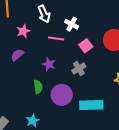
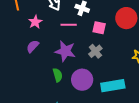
pink square: (86, 46) -> (99, 28), turned -32
purple star: (49, 64) -> (65, 51), size x1.5

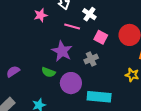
purple semicircle: (33, 46) -> (13, 71), moved
green semicircle: (58, 75) -> (48, 72), turned 112

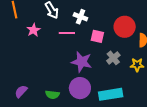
purple star: (62, 51) -> (82, 62), moved
gray cross: (91, 59) -> (113, 58), moved
green semicircle: (48, 72) -> (52, 95), moved

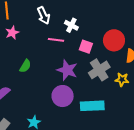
pink star: (33, 30) -> (12, 33), moved
gray cross: (113, 58) -> (99, 70), size x1.5
green semicircle: (52, 95) -> (25, 66), moved, turned -72

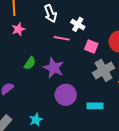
purple star: (67, 70) -> (54, 68), moved
cyan rectangle: (92, 106) -> (95, 106), size x0.7

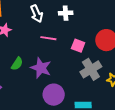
white cross: (78, 24) -> (66, 13), moved, turned -32

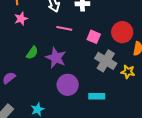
gray cross: (91, 69) -> (106, 61), turned -30

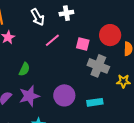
pink line: (64, 28) -> (52, 40), turned -42
purple star: (56, 58) -> (29, 96), moved, turned -30
yellow star: (128, 72) -> (123, 81), moved

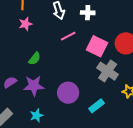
pink square: (83, 44) -> (97, 46), size x1.5
cyan rectangle: (95, 102) -> (96, 106), turned -42

